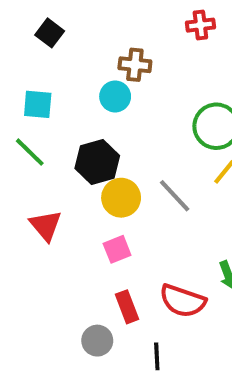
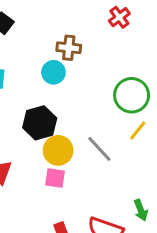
red cross: (200, 25) -> (119, 17), turned -30
pink square: (117, 249) -> (55, 178), moved, turned 30

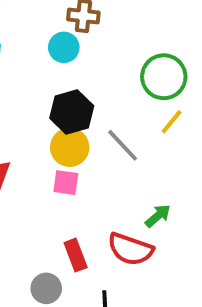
black hexagon: (40, 123) -> (72, 112), moved
green arrow: (141, 210) -> (158, 216), moved, turned -110

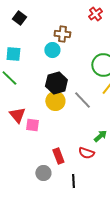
pink square: (66, 183) -> (32, 125), moved
red semicircle: (130, 249) -> (86, 153), size x0.7

